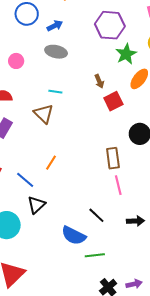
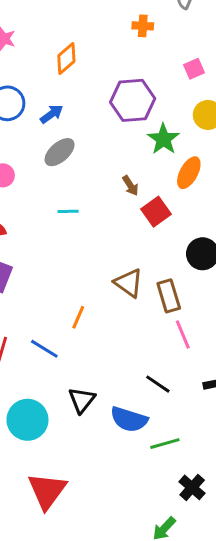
gray ellipse: (56, 52) -> (60, 152), turned -45
brown triangle: (44, 114) -> (129, 283), moved
black triangle: (36, 205) -> (82, 400), moved

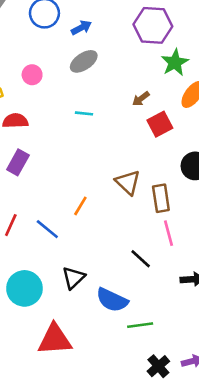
brown arrow: (130, 186) -> (141, 99), turned 78
black line: (158, 384) -> (141, 259), moved
red triangle: (47, 491) -> (55, 340), moved, turned 42

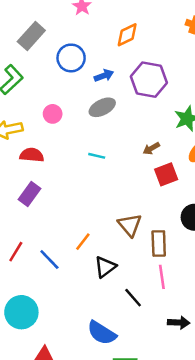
purple hexagon: (153, 25) -> (149, 80), moved
black triangle: (74, 278) -> (105, 267), moved

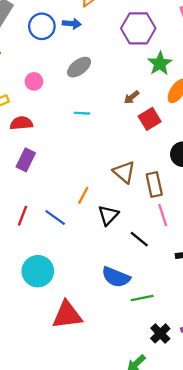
blue arrow: (104, 76) -> (72, 24), moved, turned 36
purple hexagon: (149, 80) -> (138, 28), moved

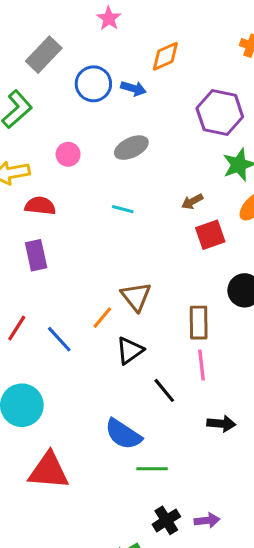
purple rectangle: (26, 160) -> (36, 255), turned -50
brown triangle: (124, 172) -> (136, 297), moved

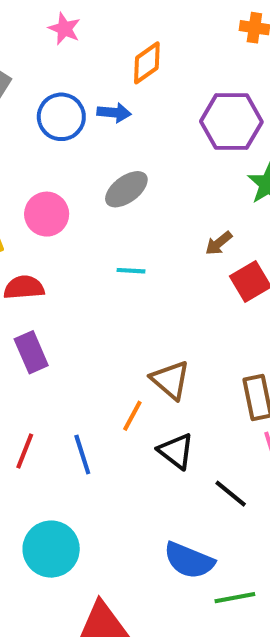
pink circle: (68, 154) -> (47, 214), size x1.4
blue line: (59, 339) -> (82, 454), turned 36
black triangle: (130, 351) -> (176, 451), turned -36

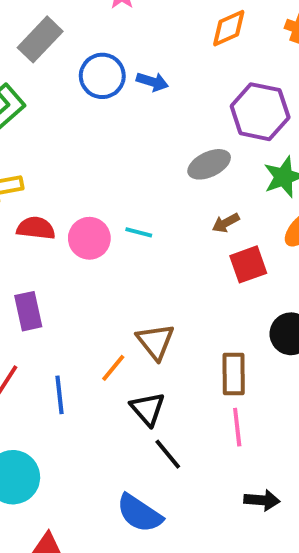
orange diamond: (147, 63) -> (229, 28), moved
gray ellipse: (126, 189) -> (209, 164), moved
pink circle: (47, 214) -> (89, 238), moved
purple rectangle: (31, 352) -> (28, 311), moved
black line: (231, 494) -> (168, 454), moved

